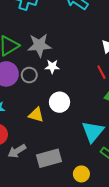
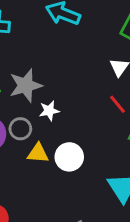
yellow triangle: (36, 115) -> (38, 153), moved

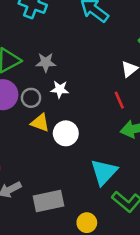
gray star: (26, 85) -> (46, 62), size x0.7

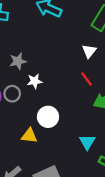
yellow triangle: (40, 123) -> (29, 136), moved
cyan triangle: (104, 172) -> (87, 142), size x0.7

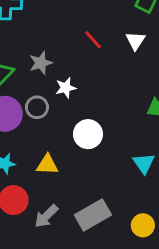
red line: (86, 79) -> (93, 40), moved
yellow triangle: (29, 136) -> (47, 165), moved

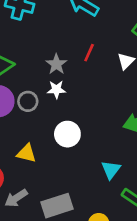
red line: (93, 40) -> (89, 53), turned 54
gray star: (41, 63) -> (56, 64), moved, turned -30

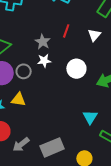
white circle: (67, 134) -> (76, 69), moved
yellow triangle: (26, 153) -> (18, 100), moved

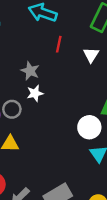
red line: (66, 31) -> (59, 44), moved
white circle: (76, 69) -> (89, 127), moved

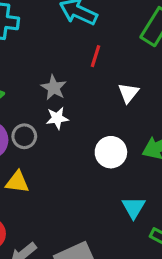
white triangle: (91, 55) -> (128, 93), moved
white circle: (89, 127) -> (111, 152), moved

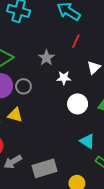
white star: (57, 118) -> (64, 78), moved
cyan triangle: (134, 207) -> (87, 141), turned -35

